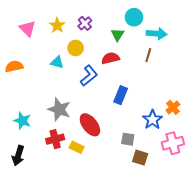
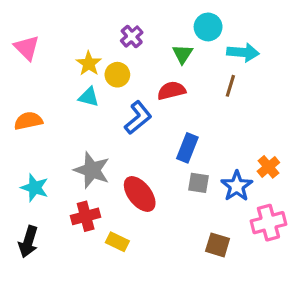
yellow star: (57, 25) -> (89, 64), moved
pink triangle: (27, 29) -> (27, 48), moved
orange semicircle: (14, 66) -> (28, 121), moved
gray square: (128, 139) -> (198, 183), moved
yellow rectangle: (77, 147) -> (117, 242), moved

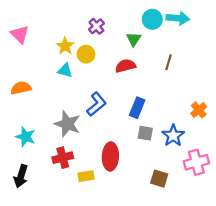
cyan arrow: (243, 52) -> (178, 18), moved
blue L-shape: (138, 118) -> (96, 104), moved
orange cross: (268, 167) -> (199, 110), moved
red ellipse: (140, 194) -> (110, 156), moved, turned 40
yellow rectangle: (117, 242) -> (86, 176), turned -35

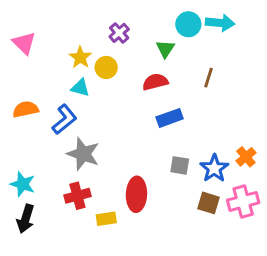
blue L-shape: (96, 104) -> (64, 119), moved
blue rectangle: (137, 108) -> (170, 118), moved, turned 48
orange cross: (199, 110) -> (246, 157), moved
cyan star: (26, 137) -> (23, 184), moved
brown square: (159, 179) -> (209, 203), moved

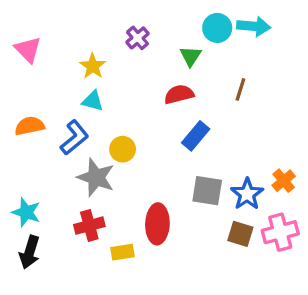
yellow circle: (106, 67) -> (123, 149), moved
blue rectangle: (170, 118) -> (196, 136), turned -30
gray square: (180, 165) -> (207, 191), size x1.4

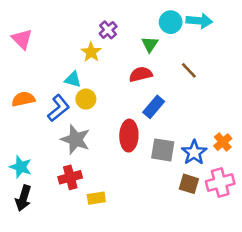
yellow star: (93, 66) -> (91, 52), moved
brown line: (240, 89) -> (189, 70), turned -60
yellow circle: (123, 149) -> (86, 99), moved
red ellipse: (157, 224) -> (129, 136), moved

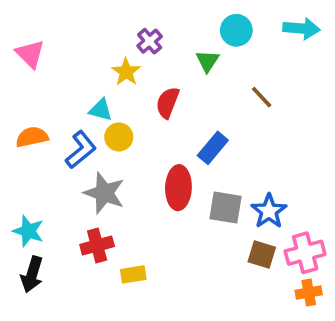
cyan arrow: (199, 21) -> (301, 28), moved
red semicircle: (141, 74) -> (168, 103), moved, turned -55
orange cross: (223, 142) -> (309, 293), moved, turned 30

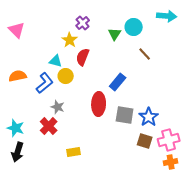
cyan circle: (236, 30) -> (134, 27), moved
red semicircle: (168, 103) -> (83, 57), moved
gray star: (104, 193) -> (58, 107), size x0.6
red cross: (97, 245) -> (49, 126), moved, turned -30

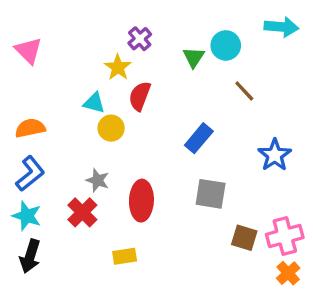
blue L-shape: (45, 83) -> (30, 174), moved
red ellipse: (99, 104) -> (141, 201), moved
blue star: (149, 117) -> (275, 155), moved
orange cross: (171, 162) -> (288, 273), turned -32

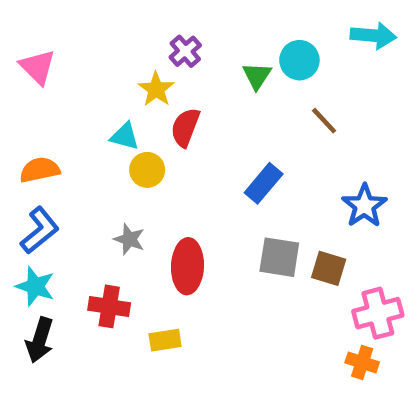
red cross: (82, 212) -> (109, 306), moved, turned -36
brown square: (244, 238) -> (329, 268), moved
orange cross: (288, 273) -> (362, 362), moved, turned -30

